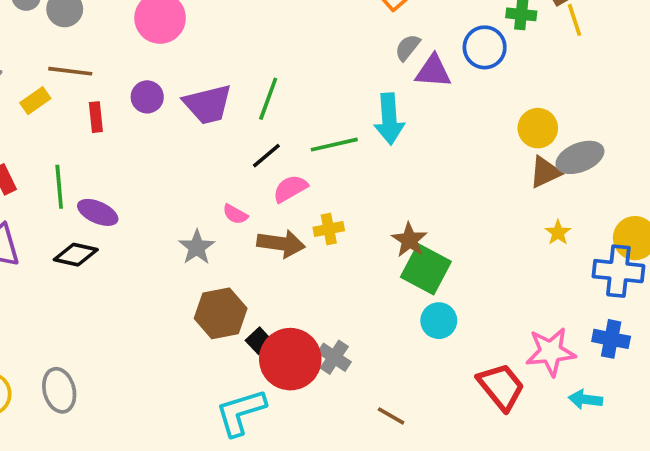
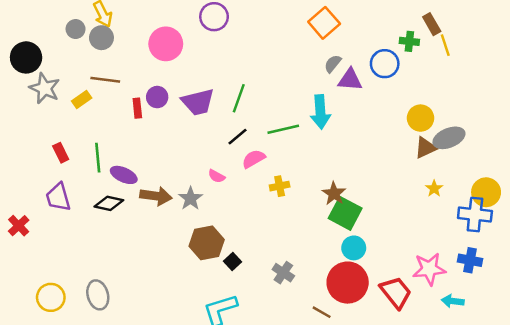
red rectangle: (96, 117) -> (137, 108), moved
brown arrow: (281, 244) -> (156, 196), moved
red circle: (290, 359) -> (348, 283), moved

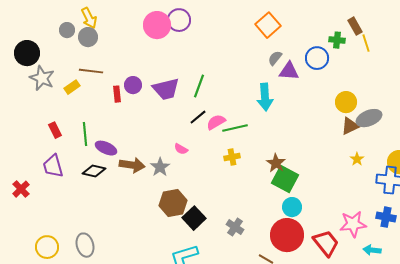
pink circle: (166, 44) -> (157, 25), moved
green line: (283, 129) -> (235, 128), moved
pink semicircle: (254, 159) -> (216, 122), moved
black square: (233, 262) -> (194, 218), size x1.6

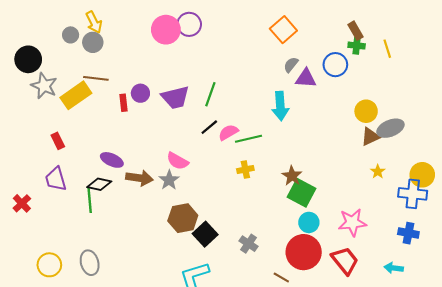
brown rectangle: (355, 26) -> (355, 31), moved
yellow rectangle: (72, 87) -> (76, 95), size x1.8
green line: (85, 134) -> (90, 200), moved
pink semicircle: (181, 149) -> (178, 161), moved, size x1.5
pink star: (353, 224) -> (352, 222), moved

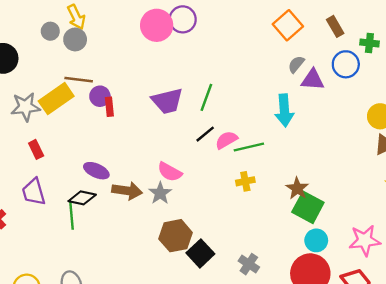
brown rectangle: (355, 31) -> (335, 26), moved
gray star: (44, 86) -> (25, 107), moved, turned -30
purple circle: (140, 93) -> (100, 96), moved

